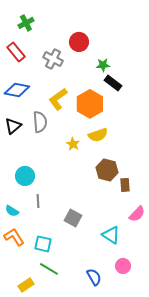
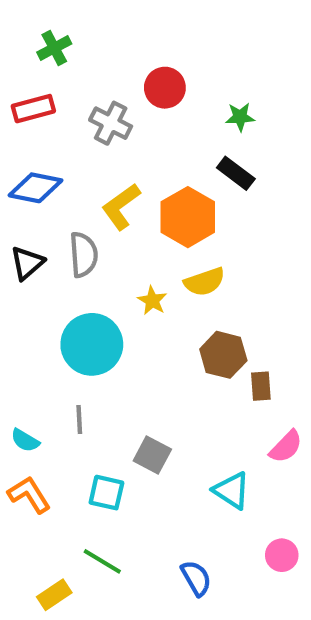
red rectangle: (16, 52) -> (33, 109), turned -66
green star: (103, 65) -> (240, 117), moved
cyan circle: (25, 176) -> (92, 344), moved, size x1.5
cyan square: (43, 244) -> (106, 493), moved
pink circle: (123, 266) -> (282, 555), moved

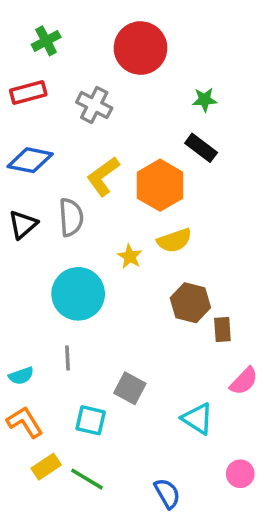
red circle: (165, 88) -> (140, 48), moved, size x1.5
cyan semicircle: (25, 440) -> (21, 376), turned -50
yellow rectangle: (54, 595) -> (46, 467), moved

